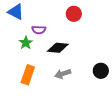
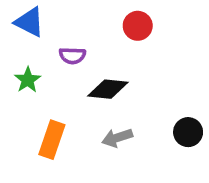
green star: (26, 43) -> (28, 80), moved

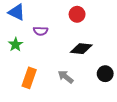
black diamond: (108, 89) -> (81, 49), moved
gray arrow: (117, 138) -> (66, 77), turned 56

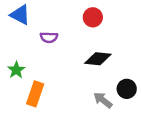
green star: (16, 45) -> (16, 70), moved
gray arrow: (66, 77) -> (103, 100), moved

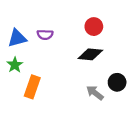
blue triangle: (20, 15) -> (17, 38), moved, turned -42
red circle: (93, 17) -> (94, 27), moved

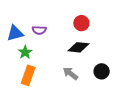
green star: (15, 65) -> (25, 52), moved
gray arrow: (95, 93) -> (70, 73), moved

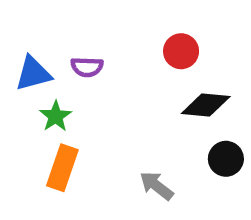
black diamond: (78, 47) -> (206, 105), moved
gray arrow: (70, 73) -> (156, 186), moved

